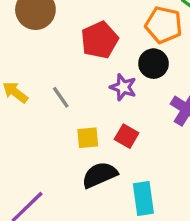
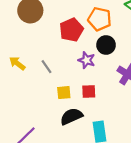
orange pentagon: (164, 25) -> (100, 19), moved
red square: (127, 136) -> (89, 92), turned -32

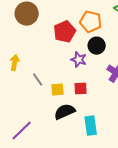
yellow arrow: (17, 63) -> (15, 63), turned 63
gray line: (47, 67) -> (38, 80), moved

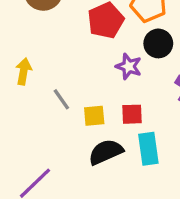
cyan rectangle: (91, 126) -> (148, 149), moved

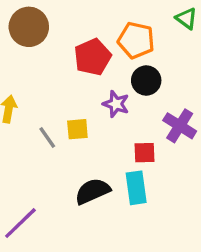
red square: (132, 114) -> (145, 153), moved
yellow square: (94, 116) -> (77, 129), moved

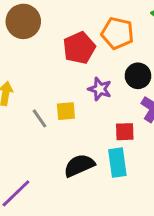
black circle: (146, 81) -> (138, 76), moved

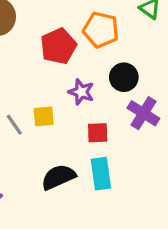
red square: (125, 132) -> (98, 133), moved

